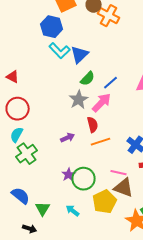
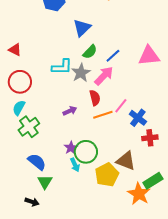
cyan L-shape: (60, 51) -> (62, 67), moved, turned -45
pink line: (119, 173) -> (121, 106), moved, turned -63
blue semicircle: (21, 196) -> (37, 162), moved
cyan arrow: (73, 211) -> (75, 165), moved, turned -152

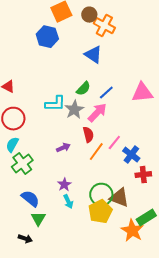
blue triangle: (82, 28) -> (93, 55), moved, turned -42
orange line: (103, 115) -> (96, 152), turned -36
green circle: (86, 152) -> (101, 195), moved

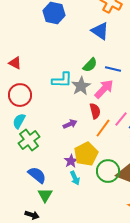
blue line: (106, 93) -> (113, 69), turned 56
yellow pentagon: (100, 212) -> (86, 154), moved

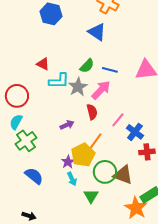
red triangle: (15, 63) -> (43, 64), moved
orange line: (103, 128) -> (95, 142), moved
green triangle: (45, 195) -> (91, 196), moved

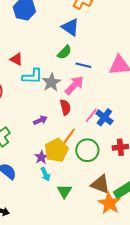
green semicircle: (87, 66) -> (64, 52), moved
blue cross: (135, 132) -> (104, 117), moved
green circle: (105, 172) -> (87, 150), moved
brown triangle: (123, 175) -> (100, 184), moved

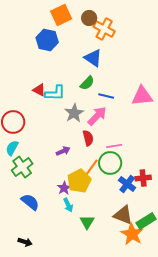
cyan L-shape: (32, 76) -> (55, 93), moved
pink line: (91, 115) -> (114, 146), turned 42
blue cross: (104, 117) -> (127, 184), moved
green circle: (87, 150) -> (110, 163), moved

